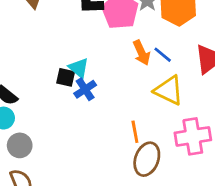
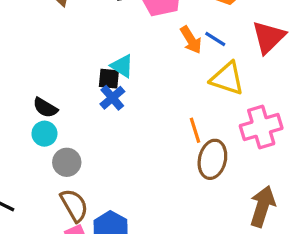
blue cross: (85, 89) -> (112, 98), moved

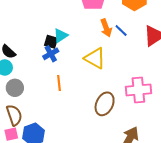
cyan triangle: (122, 66) -> (61, 36), turned 42
yellow triangle: (227, 78) -> (95, 58), moved
orange line: (195, 130) -> (59, 83), moved

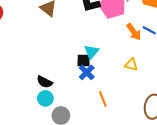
yellow triangle: (95, 58) -> (131, 65), size x0.6

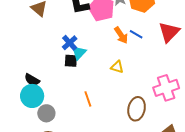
blue cross: (87, 72) -> (70, 43), moved
cyan circle: (45, 98) -> (32, 96), size x1.5

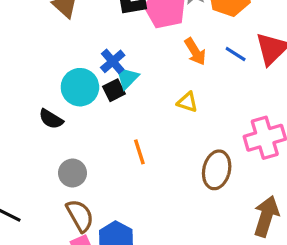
blue line: (136, 34) -> (236, 54), moved
black square: (71, 61) -> (114, 90), turned -32
cyan circle: (32, 96) -> (80, 87), moved

